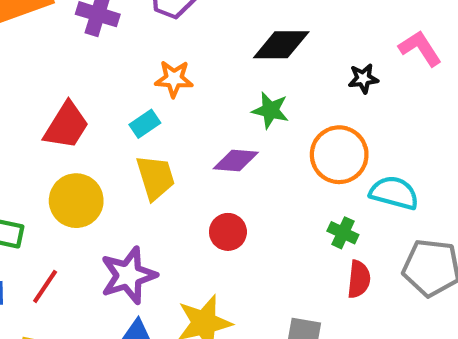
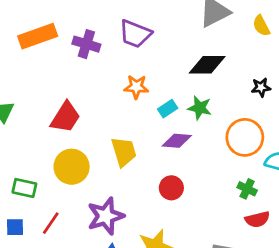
cyan rectangle: (145, 124) -> (168, 109), moved
red semicircle: (359, 279) -> (257, 219), turned 70

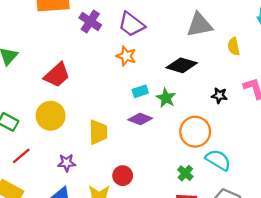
orange star: (136, 87) -> (126, 56), moved
yellow trapezoid: (124, 152) -> (98, 132), moved
red circle: (171, 188) -> (123, 176), moved
purple star: (106, 216) -> (67, 163), size x0.6

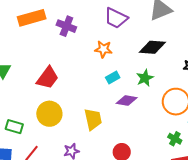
purple trapezoid: (131, 24) -> (116, 18), moved
cyan rectangle: (140, 91) -> (113, 78), moved
green star: (166, 98) -> (145, 78), turned 30

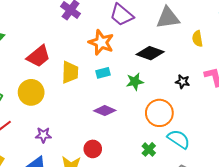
orange star: (103, 49) -> (101, 42), size x1.4
purple diamond: (127, 100) -> (105, 111), moved
yellow trapezoid: (93, 119) -> (70, 72), moved

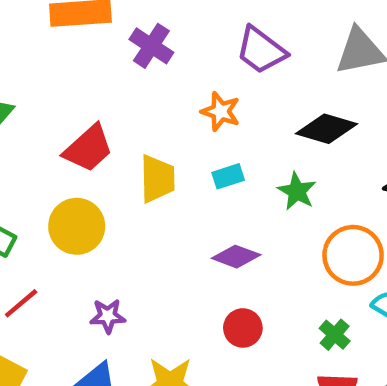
orange star: (101, 42) -> (221, 112), size x0.7
green star: (135, 82) -> (297, 191), turned -30
red circle: (93, 149) -> (243, 328), moved

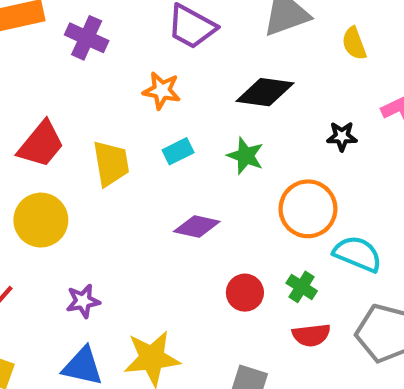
red circle: (243, 328) -> (245, 293), moved

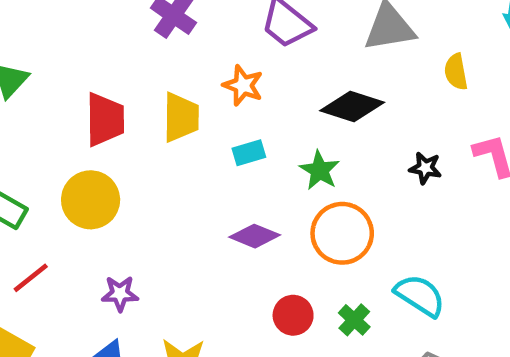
red trapezoid: (41, 144) -> (105, 120), turned -50
yellow trapezoid: (111, 163) -> (181, 117), moved
orange circle: (308, 209) -> (342, 233), moved

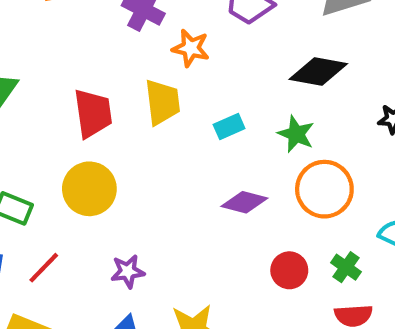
orange star: (243, 85) -> (191, 48), moved

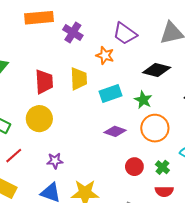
orange star: (191, 48) -> (105, 55), moved
cyan rectangle: (229, 126) -> (110, 93), size x1.5

